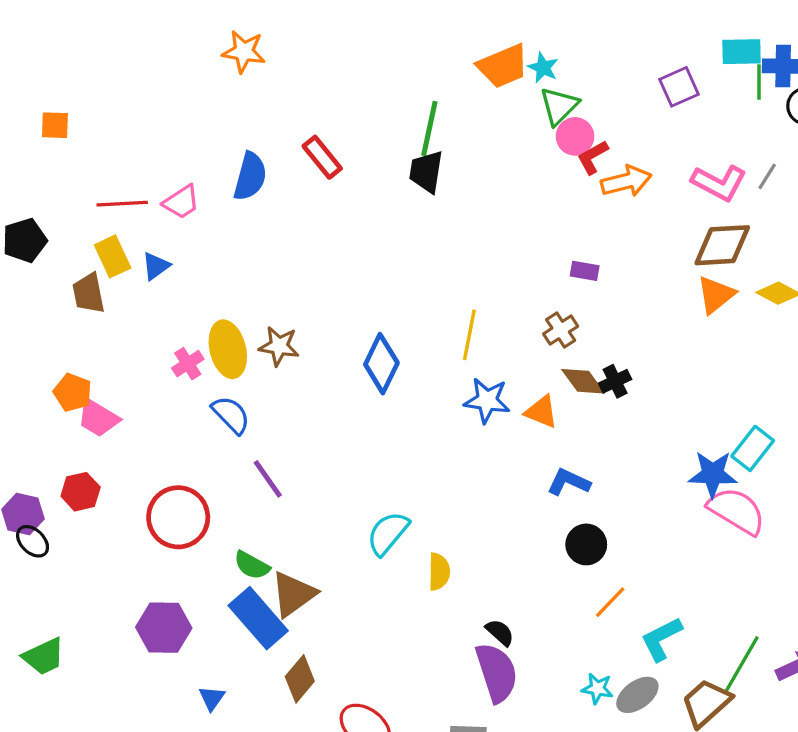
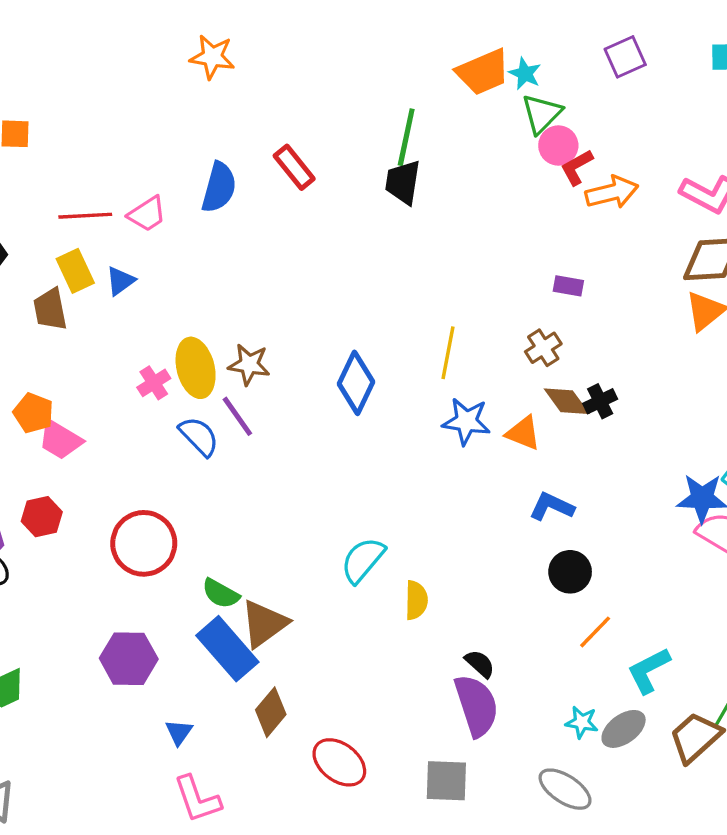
purple square: (679, 87) -> (625, 57), moved
purple line: (268, 479) -> (237, 416), moved

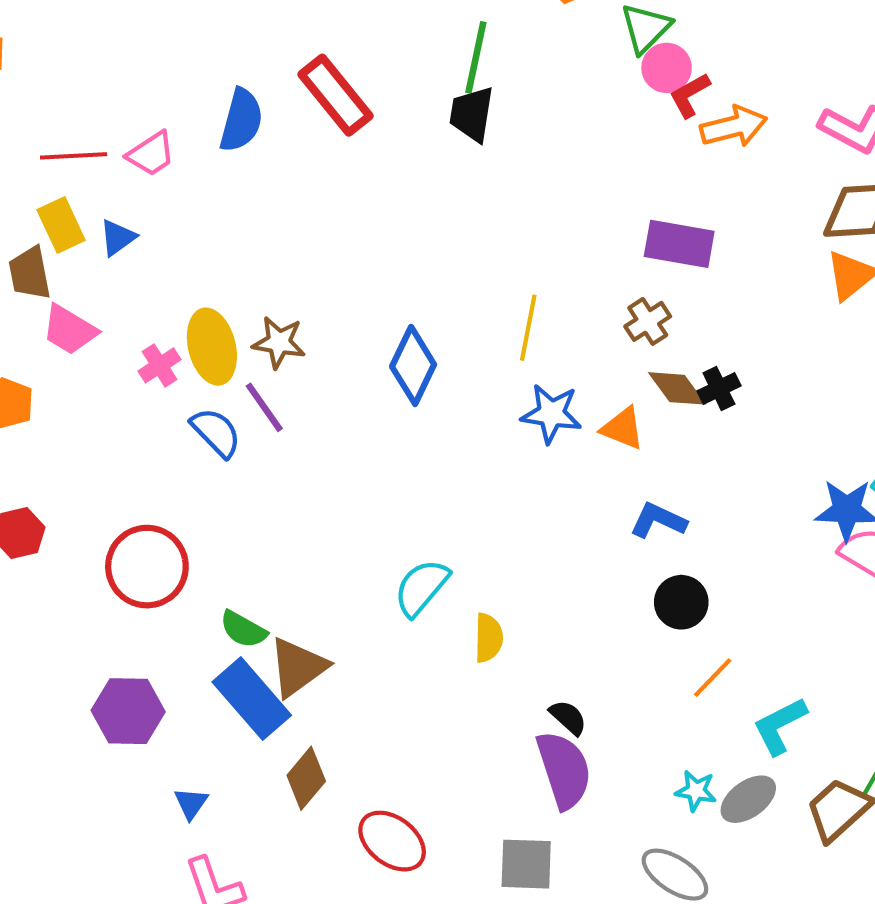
red rectangle: (294, 167) -> (336, 95), size x1.4
purple rectangle: (568, 286) -> (679, 244), size x1.8
pink trapezoid: (60, 440) -> (69, 330), moved

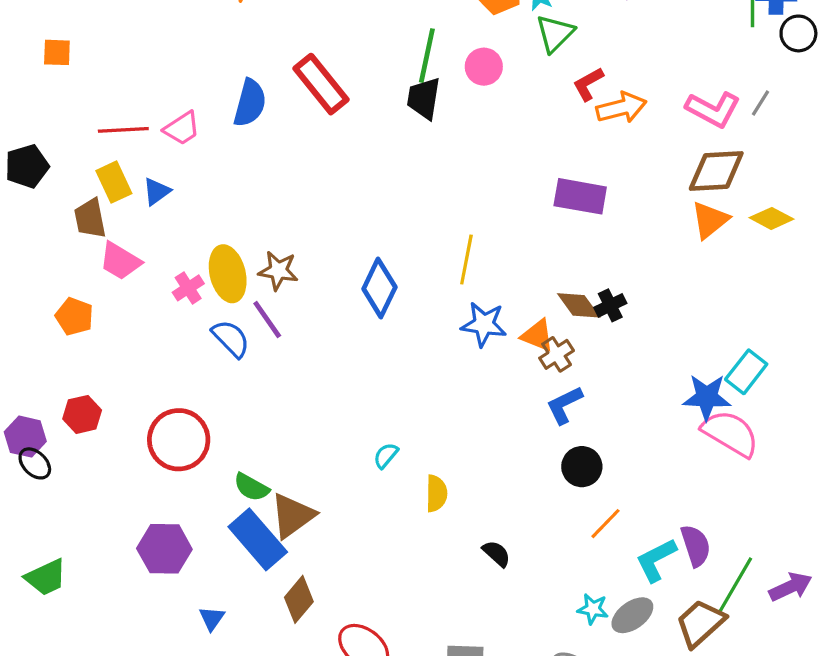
pink circle: (667, 68) -> (484, 67), moved
brown cross: (648, 321) -> (557, 354), moved
blue L-shape: (658, 520) -> (564, 405), turned -51
cyan semicircle: (421, 588) -> (386, 456), size x0.6
purple semicircle: (564, 770) -> (696, 546), moved, size x0.7

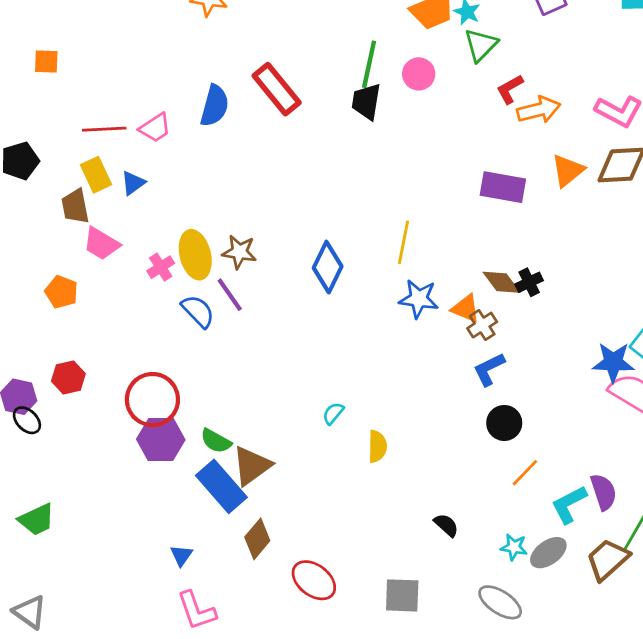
orange triangle: (710, 220) -> (568, 171), moved
purple hexagon: (164, 549) -> (161, 440), moved
black semicircle: (496, 554) -> (446, 525), moved

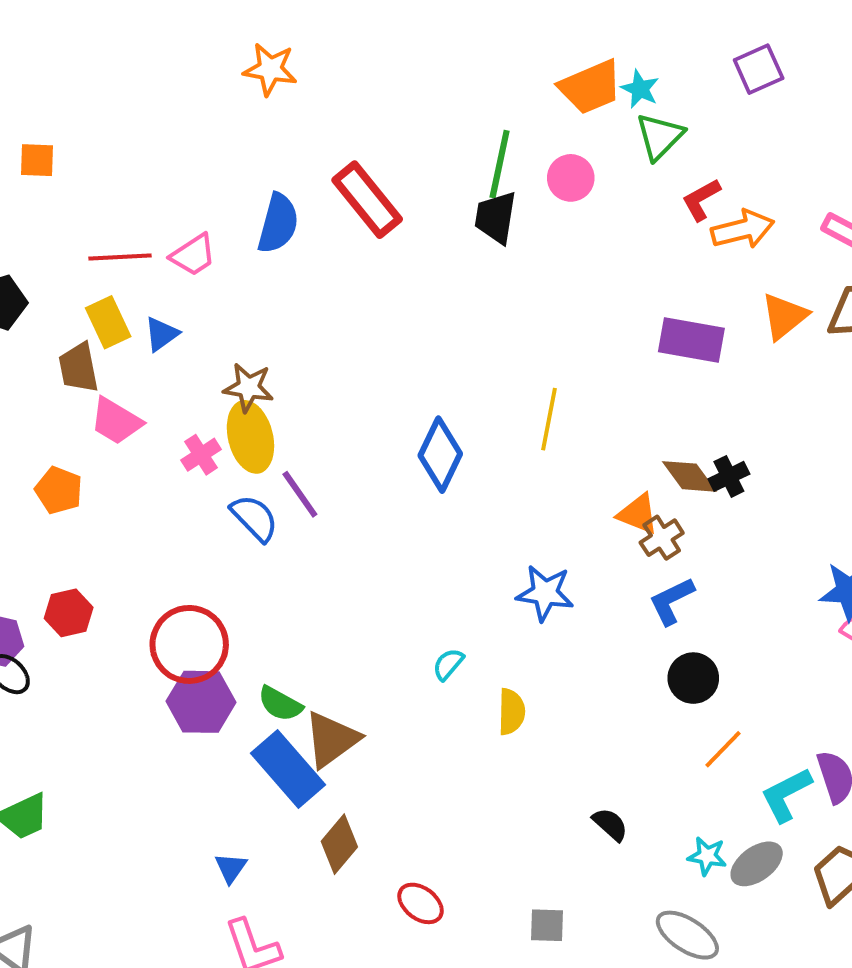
brown star: (239, 252) -> (248, 387), moved
blue star: (419, 299) -> (545, 593), moved
red ellipse: (314, 580) -> (420, 903), size x0.7
gray square: (402, 595) -> (547, 925), size x0.7

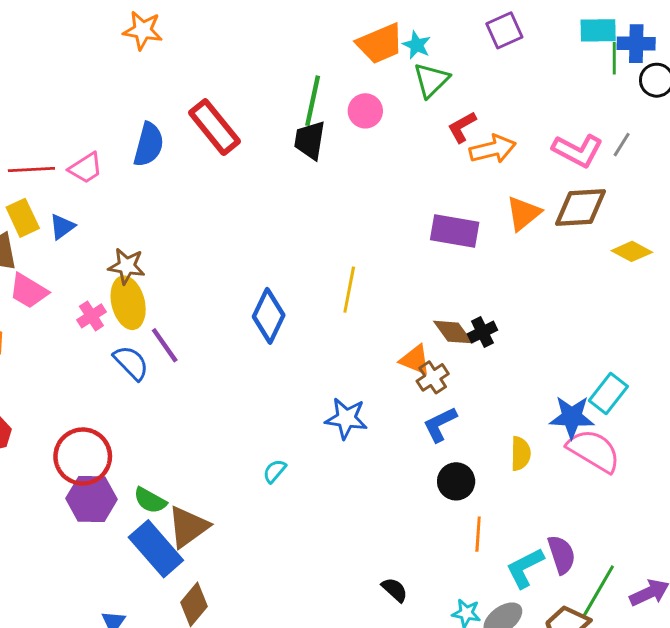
yellow semicircle: (511, 712) -> (521, 454), moved
orange line: (723, 749) -> (478, 534), turned -40

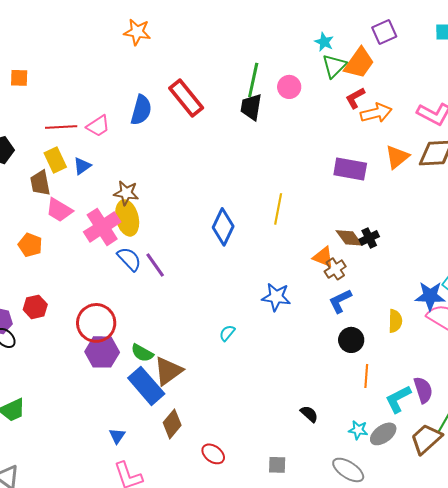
orange trapezoid: (380, 44) -> (359, 63), moved, turned -32
pink cross: (91, 316) -> (102, 227), size x1.8
purple line: (165, 345) -> (155, 265), moved

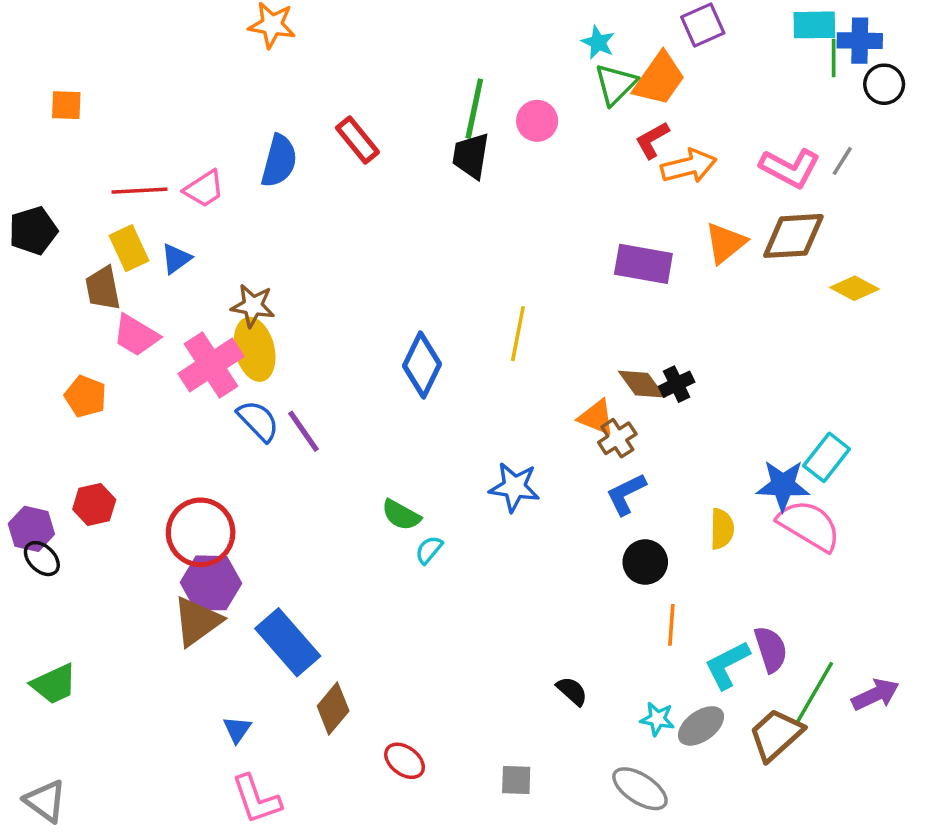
red rectangle: (186, 98) -> (357, 140), size x0.7
green semicircle: (142, 353) -> (401, 515), moved
brown triangle: (168, 371) -> (197, 621), moved

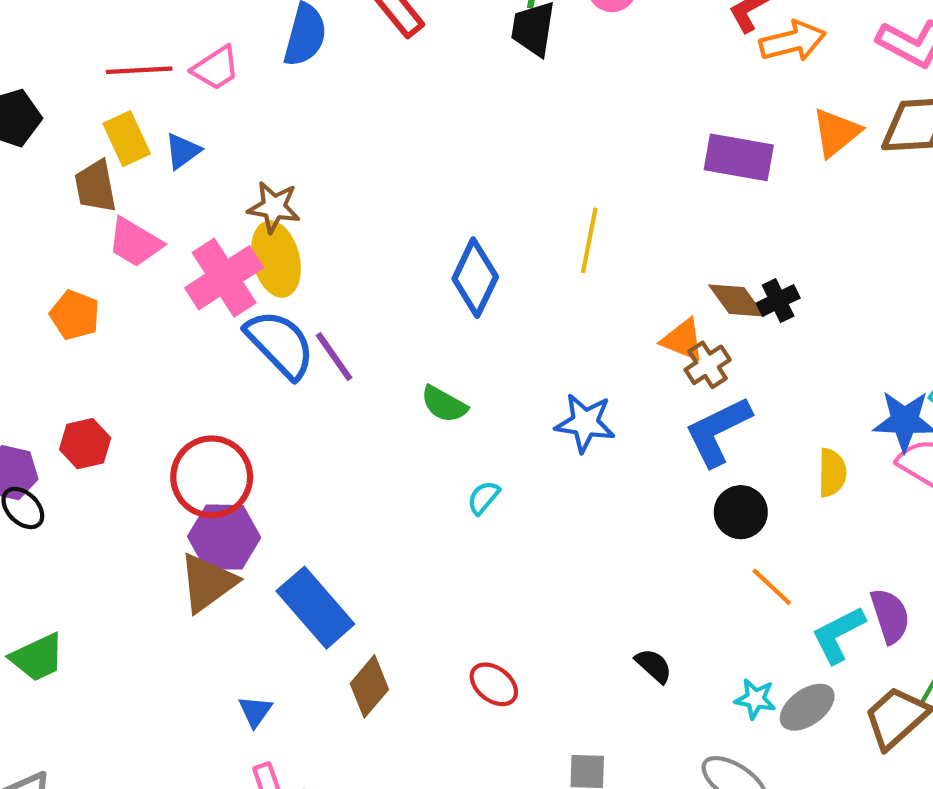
blue semicircle: (258, 421) -> (280, 344), size x1.4
blue L-shape: (626, 494) -> (718, 431), size x1.4
green semicircle: (401, 515) -> (444, 404), moved
orange line: (671, 625) -> (772, 587), turned -51
red ellipse: (405, 761) -> (494, 684), moved

